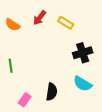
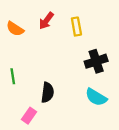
yellow rectangle: (66, 23) -> (76, 27), turned 49
black semicircle: (52, 92) -> (47, 92), moved

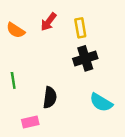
black cross: (96, 61) -> (85, 58), moved
pink rectangle: (29, 116) -> (30, 122), turned 42

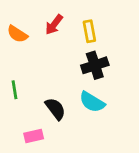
black semicircle: (50, 98) -> (55, 109), turned -45
cyan semicircle: (101, 102) -> (92, 102), moved

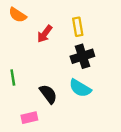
red arrow: (54, 24) -> (45, 34), moved
orange semicircle: (17, 34) -> (18, 15), moved

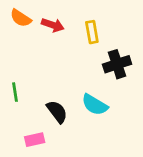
red arrow: (45, 34) -> (53, 25), moved, turned -108
black cross: (82, 56) -> (117, 64), moved

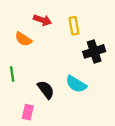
orange semicircle: (21, 18) -> (23, 39), moved
pink rectangle: (35, 140) -> (28, 112), turned -64

